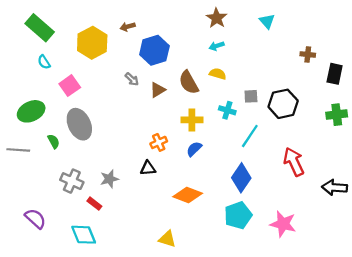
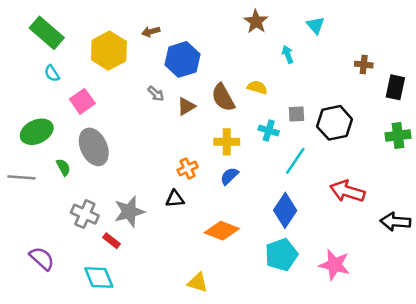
cyan arrow: (217, 46) -> (288, 54), moved, turned 88
red arrow: (294, 162) -> (347, 191), turned -48
gray star: (109, 179) -> (129, 212), size x1.4

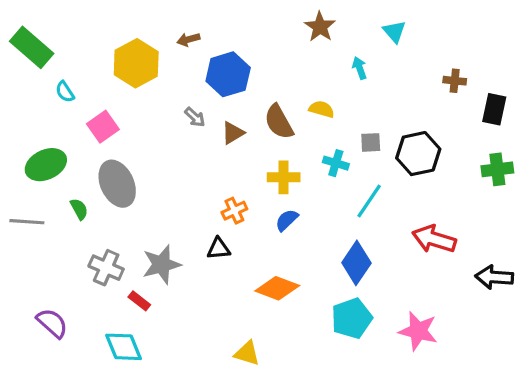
green rectangle: (47, 33) -> (32, 47), moved

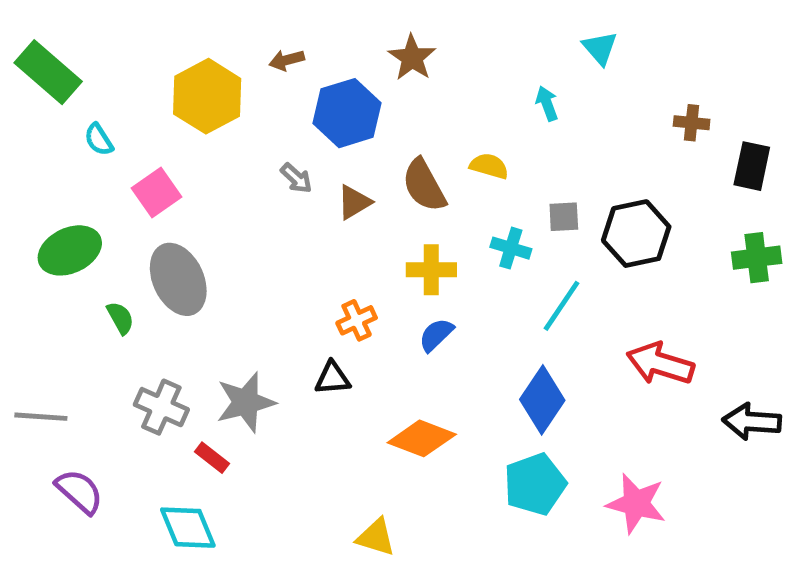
brown star: (320, 27) -> (412, 58), moved
gray line: (27, 222) -> (41, 417), moved

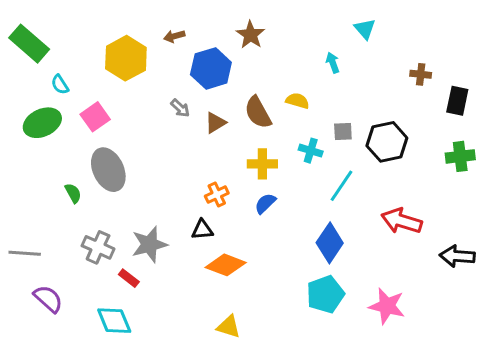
green ellipse: (70, 250) -> (42, 123), moved
orange diamond: (422, 438) -> (226, 265), moved

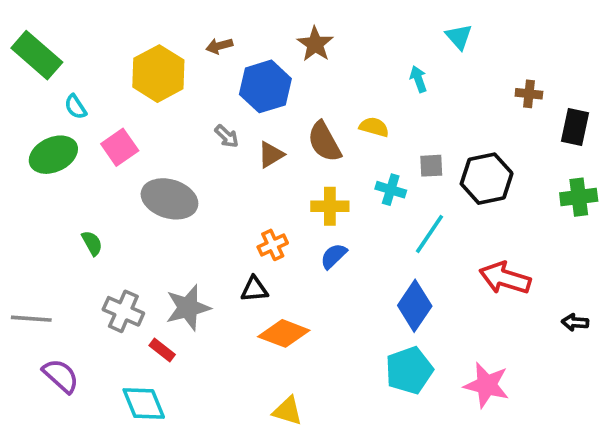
gray ellipse: (108, 170) -> (169, 199), moved, turned -48
black arrow: (457, 256) -> (575, 322), size x0.6

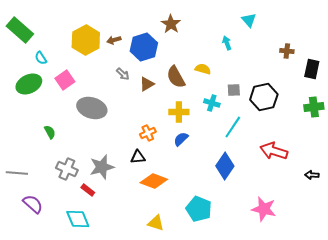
brown arrow: (219, 46) -> (114, 40), moved
cyan pentagon: (409, 370) -> (199, 209), moved, turned -30

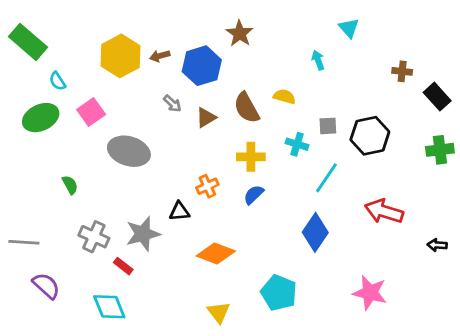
black rectangle: (312, 69) -> (437, 97), turned -54
black triangle: (138, 157) -> (179, 211), moved
yellow triangle: (156, 223) -> (219, 312), turned 36

